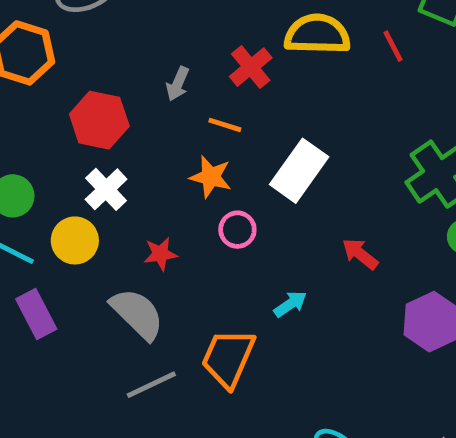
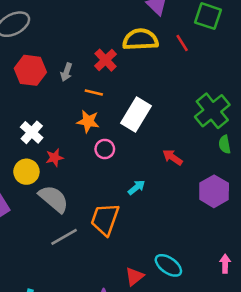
red hexagon: (99, 120) -> (30, 70), moved
yellow circle: (75, 240) -> (26, 172), moved
red star: (160, 254) -> (55, 158), moved

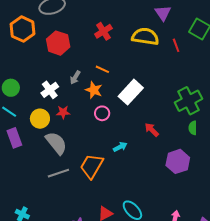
red cross: (105, 60) -> (103, 31), moved
gray arrow: (66, 72) -> (75, 78), moved

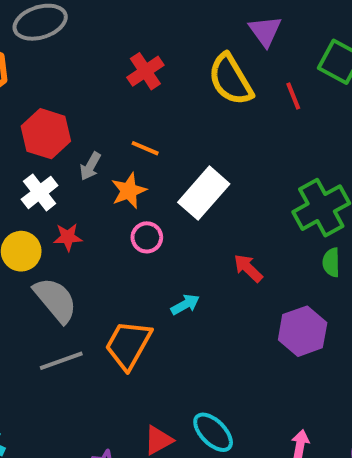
yellow semicircle: (145, 36) -> (231, 80), turned -128
red hexagon: (58, 43) -> (46, 134), moved
orange star: (94, 90) -> (129, 191), turned 30

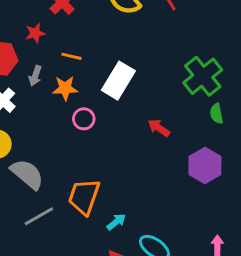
orange star: (129, 191) -> (65, 88), turned 30
red star: (68, 237) -> (35, 33), moved
cyan arrow: (185, 304) -> (116, 222), moved

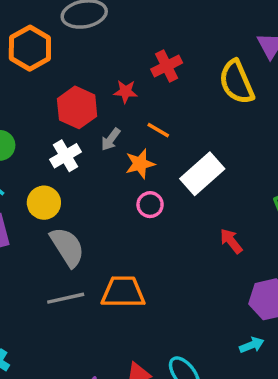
orange star: (65, 88) -> (140, 164), turned -30
orange trapezoid: (84, 197) -> (123, 292), turned 54
cyan arrow: (116, 222) -> (252, 345), moved

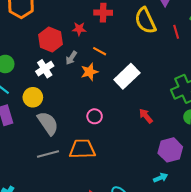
red cross: (167, 66) -> (103, 13), turned 30
pink circle: (150, 205) -> (95, 116), moved

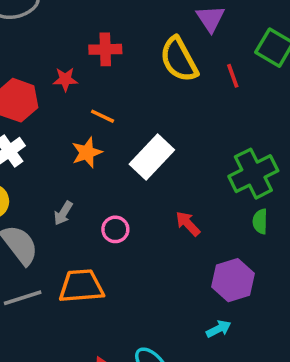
gray arrow: (71, 58) -> (63, 213), moved
pink circle: (95, 116) -> (115, 229), moved

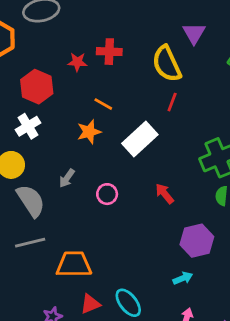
red line: (233, 76) -> (172, 102), moved, turned 36
red star: (65, 79) -> (77, 62), moved
orange trapezoid: (81, 286) -> (74, 264), moved

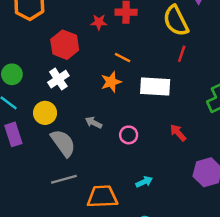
white rectangle: (140, 139) -> (155, 87), turned 48
gray arrow: (67, 178) -> (94, 123), turned 84
cyan arrow: (183, 278) -> (144, 182), moved

